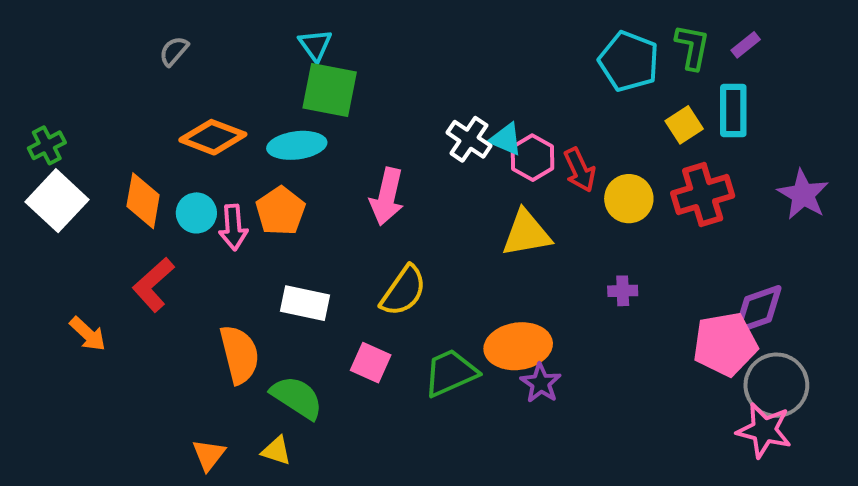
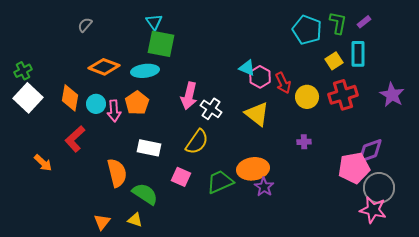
white cross: (469, 139) -> (211, 109), moved
yellow triangle: (526, 233) -> (257, 114), turned 48

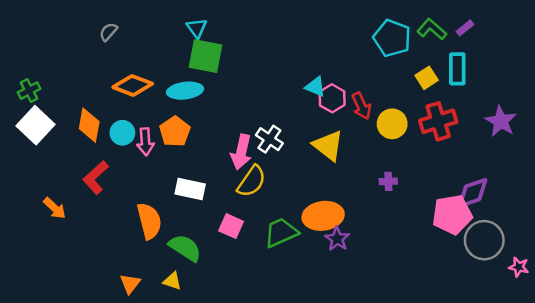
green L-shape: (338, 23) -> (432, 29), turned -60
pink arrow: (189, 96) -> (241, 152), moved
pink star: (373, 210) -> (519, 267), moved, size x0.6

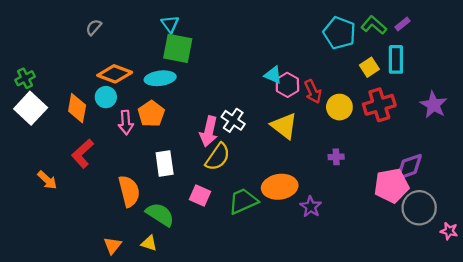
cyan circle: (122, 133) -> (106, 97), moved
white rectangle: (190, 189) -> (165, 163), turned 70
purple star: (337, 239) -> (311, 207), moved

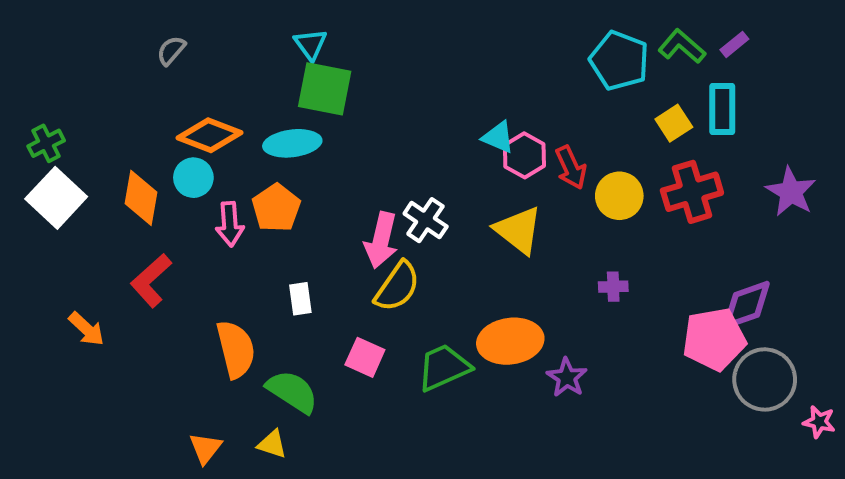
white rectangle: (165, 163) -> (300, 299), size x0.7

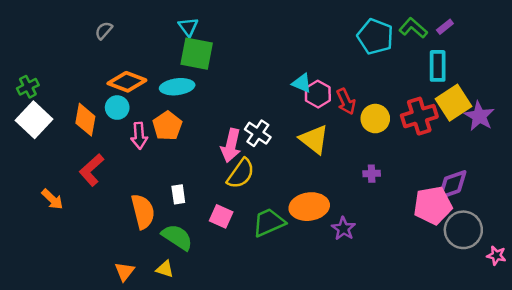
yellow square: (674, 123) -> (454, 103), moved, size x1.6
white rectangle: (300, 299) -> (178, 194), moved

